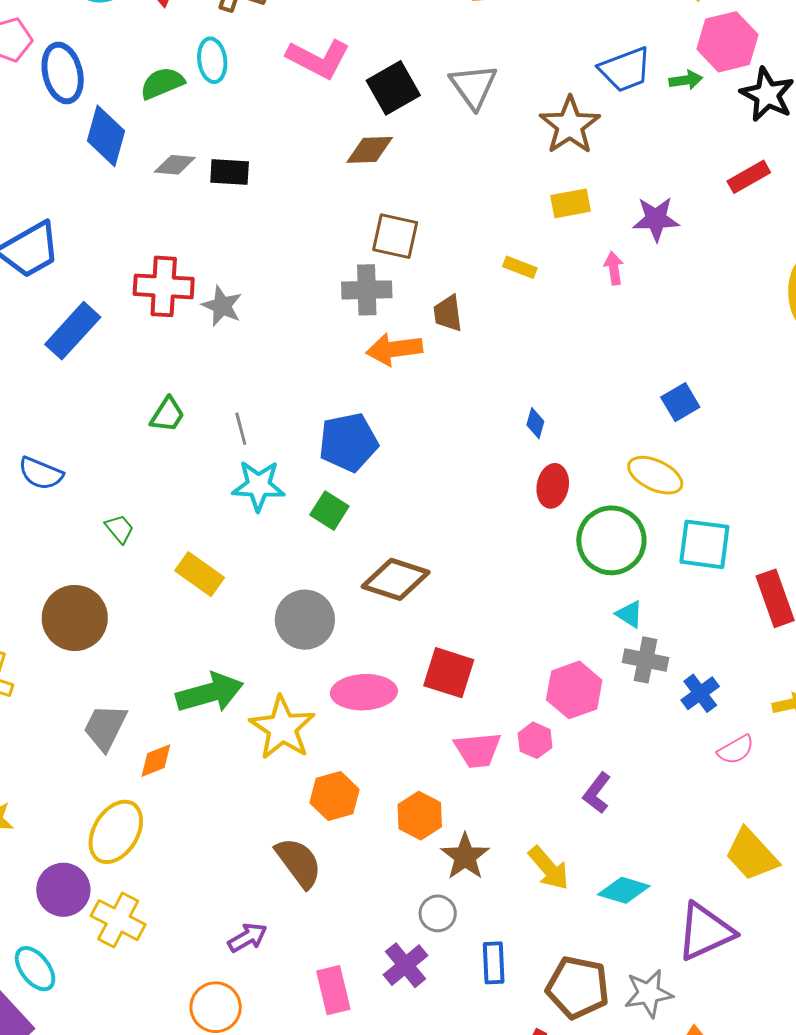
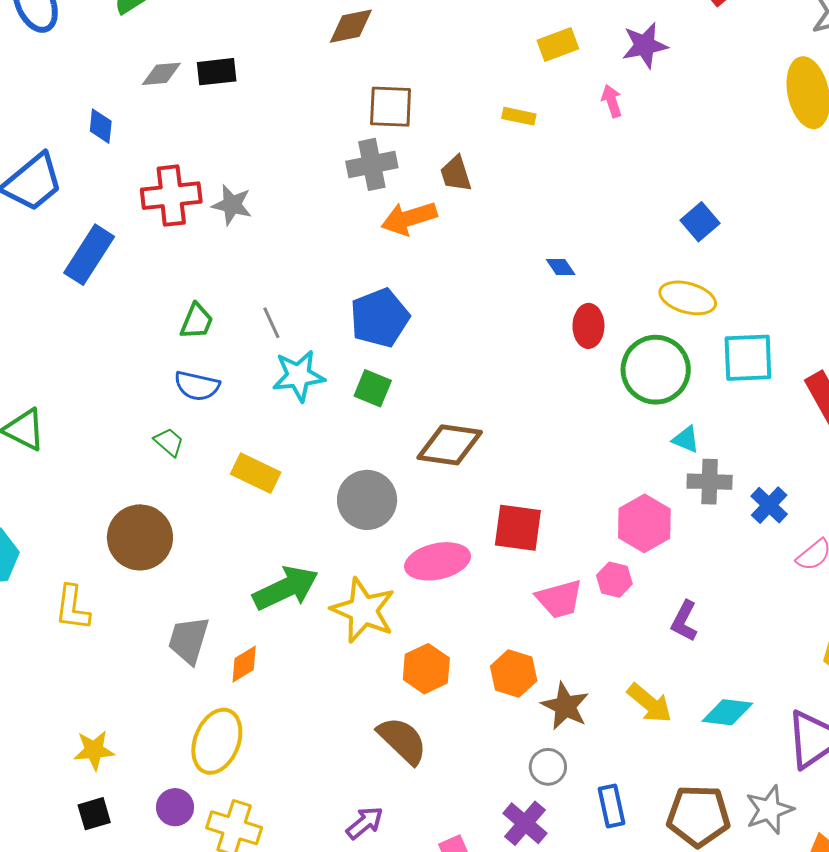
blue diamond: (106, 136) -> (101, 126), moved, size x0.6
blue diamond: (535, 423) -> (561, 267), turned -40
blue semicircle: (41, 473) -> (197, 386), moved
purple circle: (63, 890) -> (175, 807), size x0.7

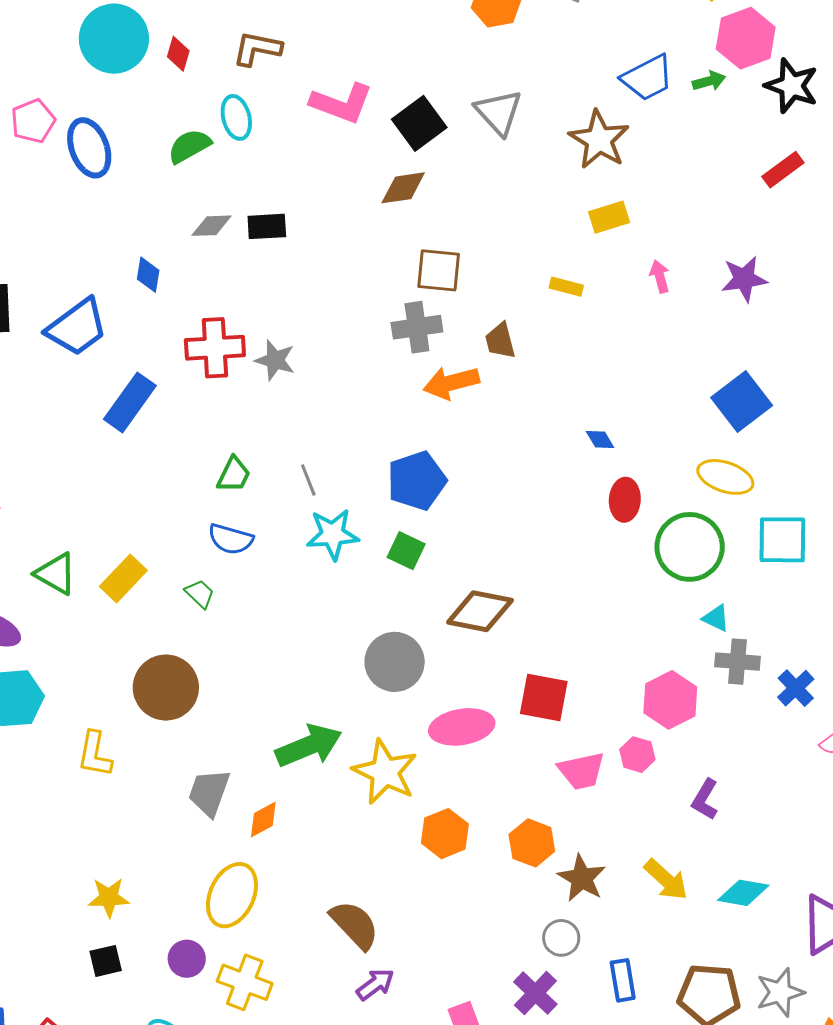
purple star: (645, 45) -> (744, 279), moved
blue square: (700, 222) -> (742, 402), size x1.5
yellow rectangle: (256, 473) -> (123, 578), moved, turned -75
brown semicircle: (402, 740) -> (355, 925), moved

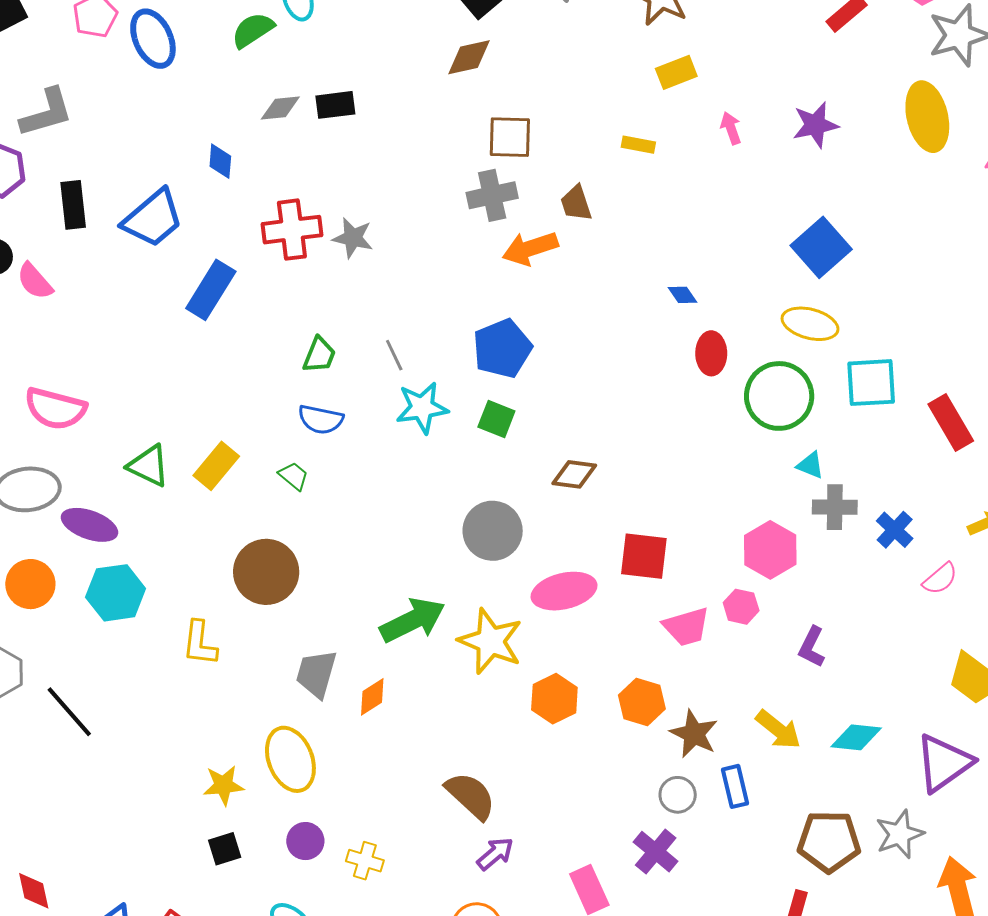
brown diamond: (480, 611) -> (574, 474), size x0.7
yellow ellipse: (232, 895) -> (290, 759), moved, turned -42
blue rectangle: (623, 980) -> (735, 786), moved
yellow cross: (245, 982) -> (365, 861), size x0.7

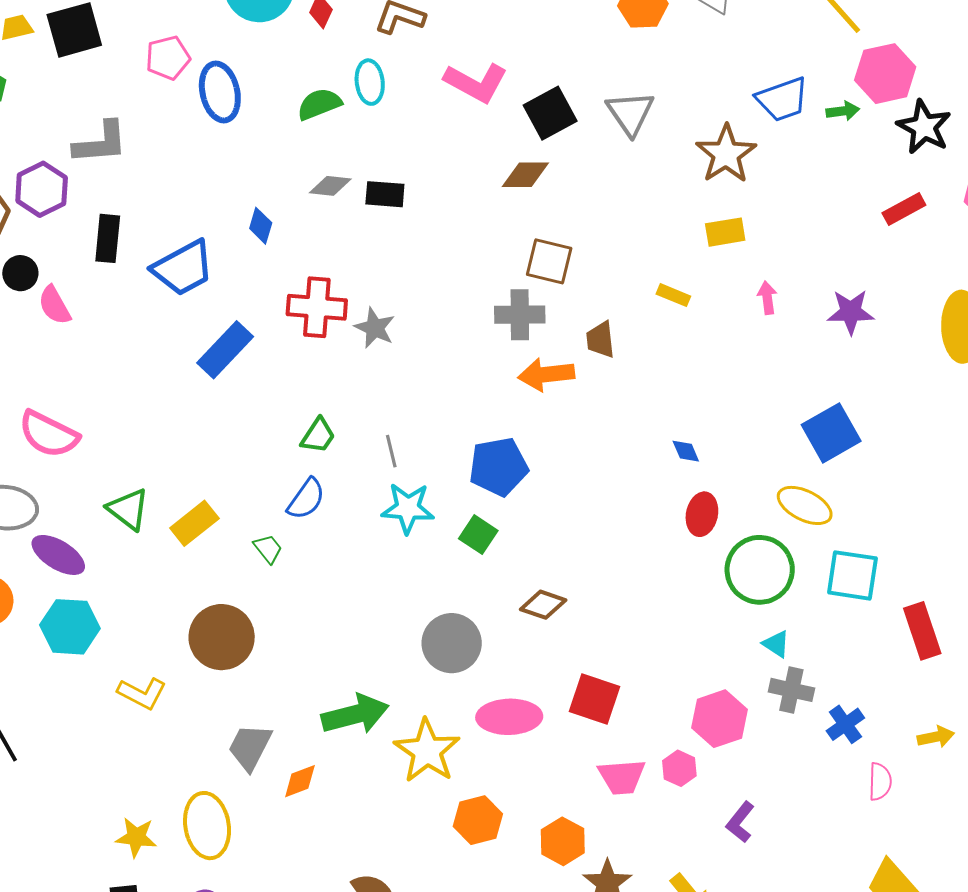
blue semicircle: (321, 419) -> (306, 499), turned -78
pink semicircle: (940, 579) -> (880, 782), turned -60
yellow L-shape: (200, 643) -> (142, 693), turned -81

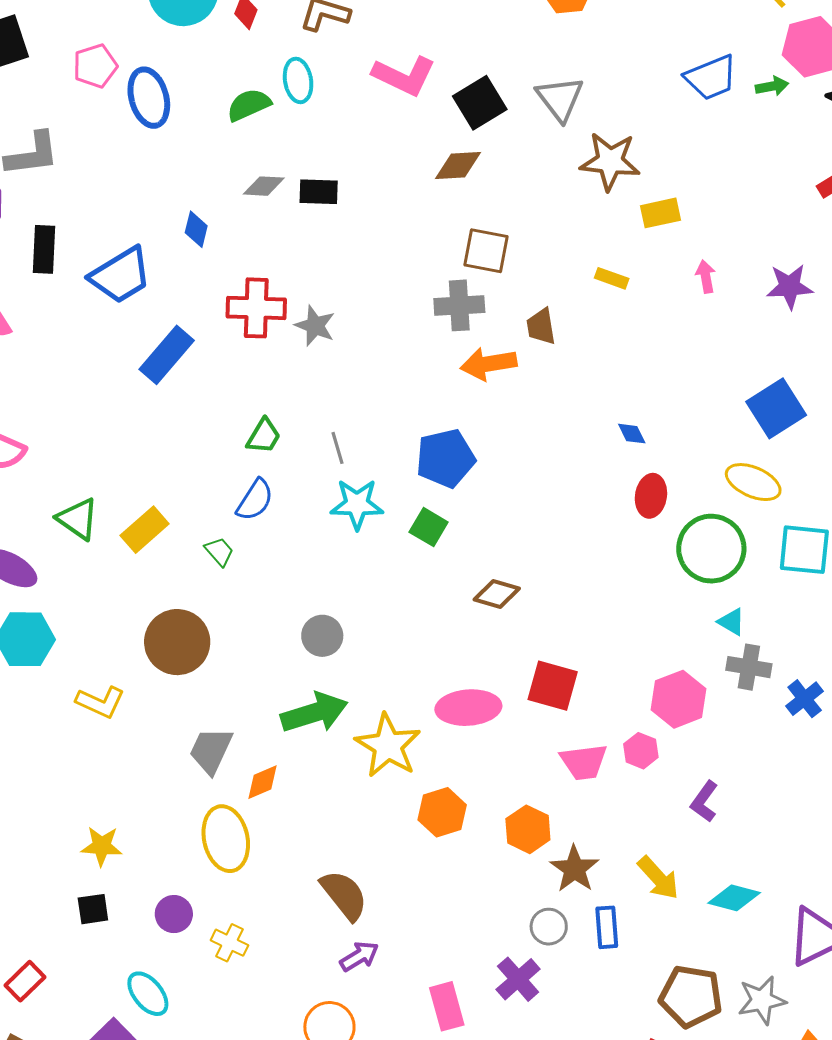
brown star: (726, 154) -> (610, 161), moved, turned -30
gray circle: (452, 643) -> (322, 636), moved, size x0.7
yellow ellipse: (207, 826) -> (226, 839), moved

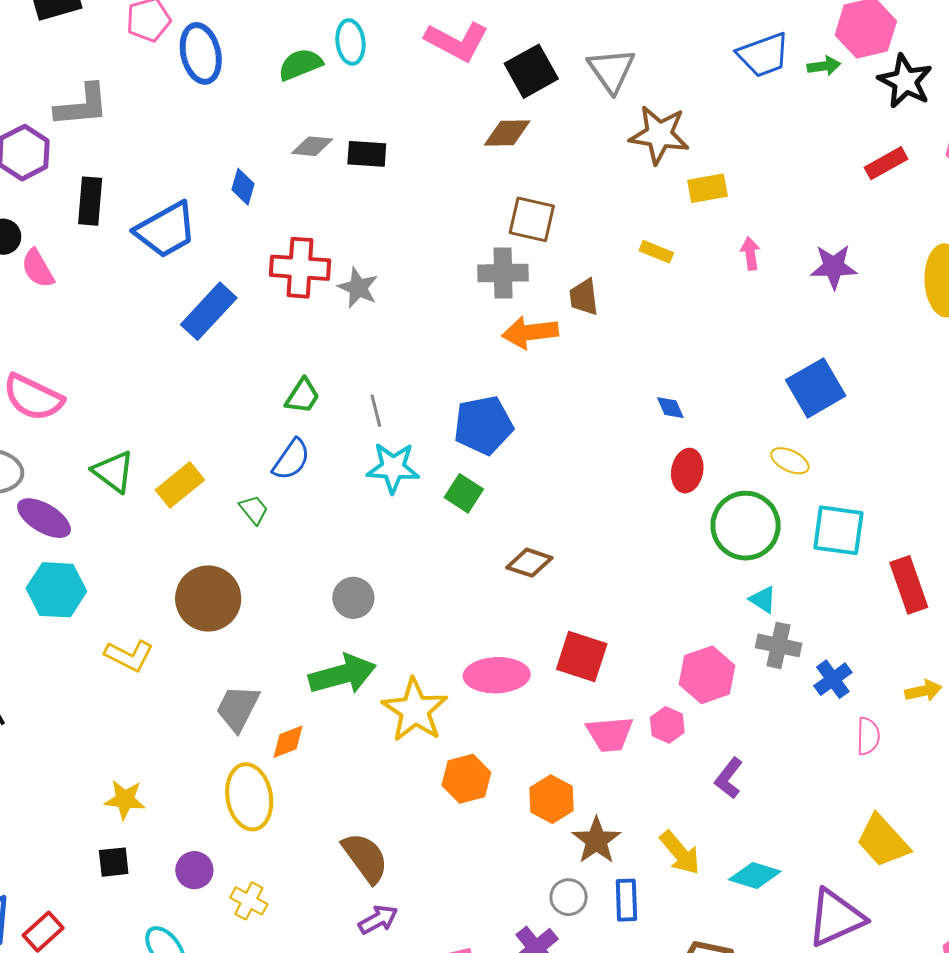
yellow ellipse: (753, 482) -> (790, 461), size x0.7

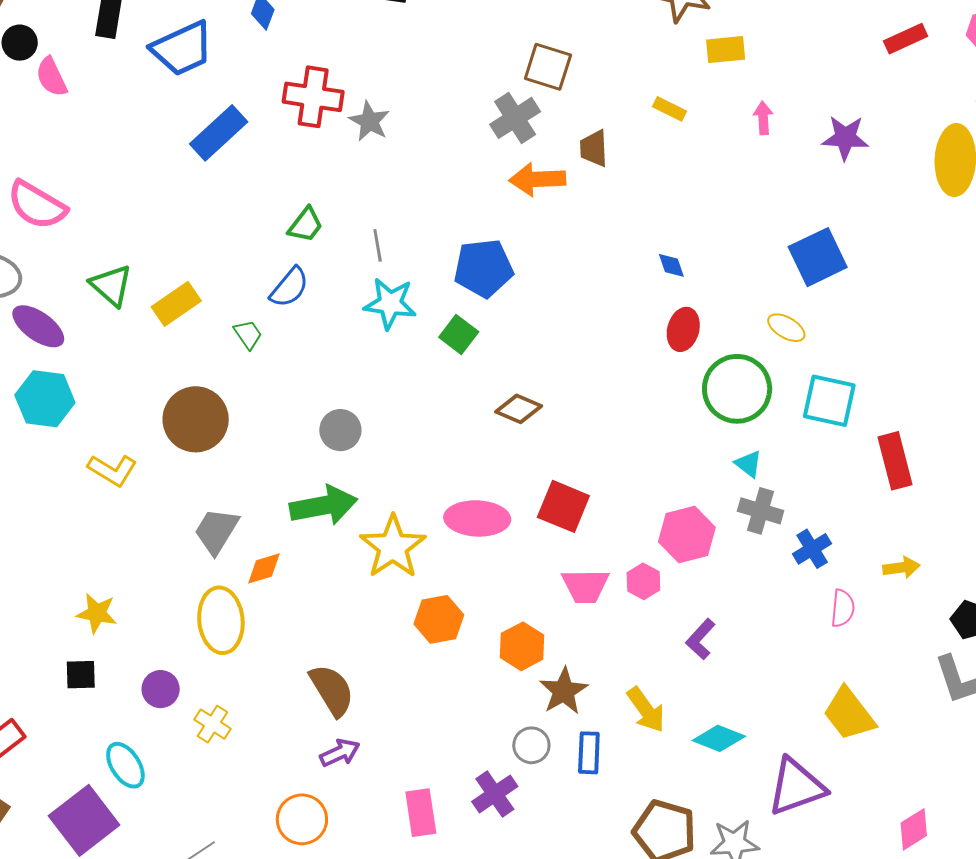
gray cross: (503, 273) -> (515, 118), turned -36

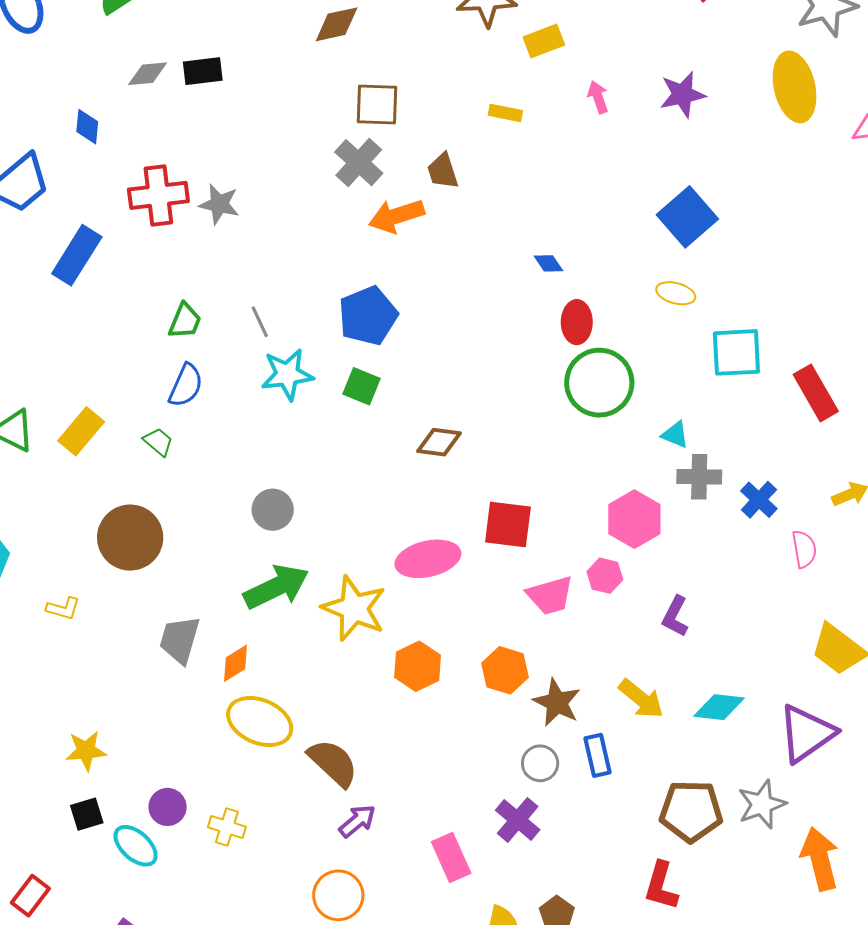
green circle: (737, 389) -> (599, 383), moved
yellow L-shape: (112, 470) -> (63, 608), size x0.7
yellow ellipse: (221, 620) -> (260, 721), moved, turned -46
cyan ellipse: (125, 765) -> (136, 846), moved

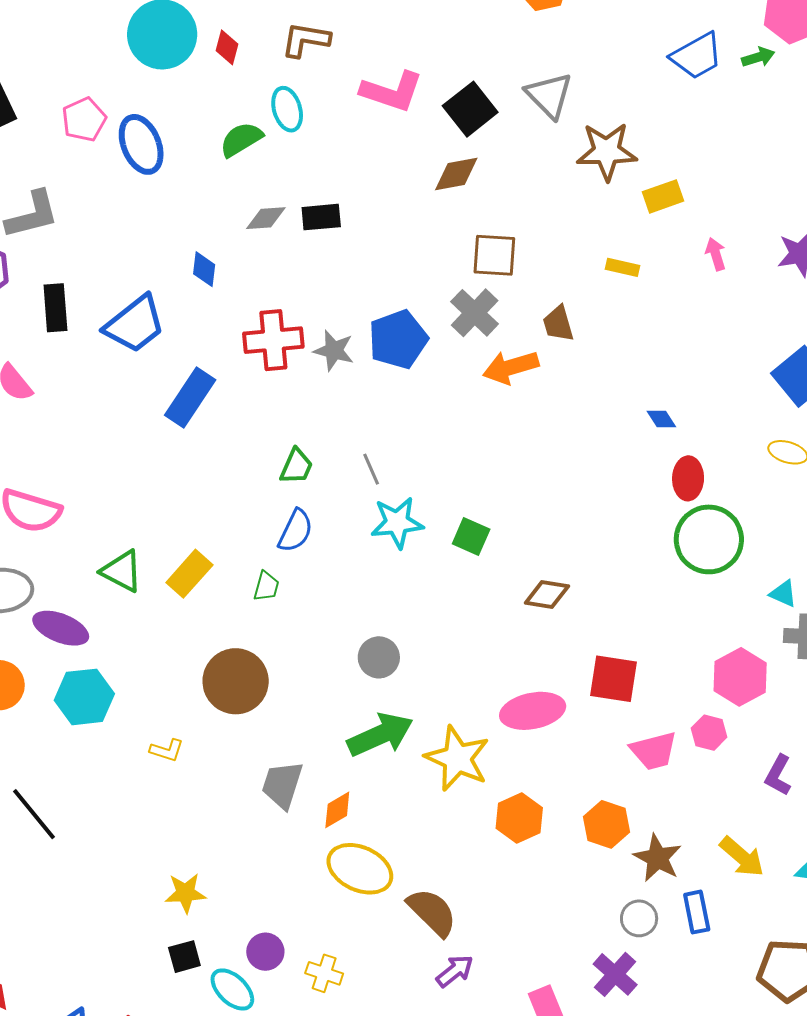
blue pentagon: (368, 316) -> (398, 339), moved
green trapezoid: (158, 442) -> (266, 586), turned 64

